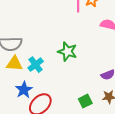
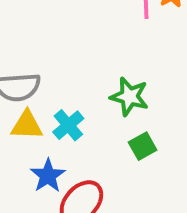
green square: (85, 101) -> (143, 146), moved

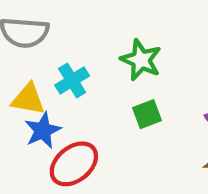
yellow triangle: (27, 125) -> (28, 99), moved

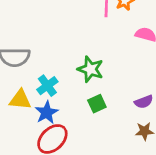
blue star: (43, 130) -> (47, 113), moved

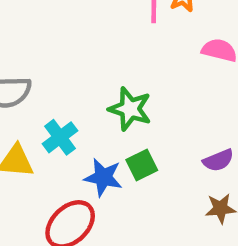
blue star: (47, 113) -> (103, 177), moved, turned -30

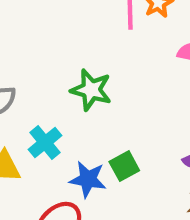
green star: (130, 109) -> (91, 90), moved

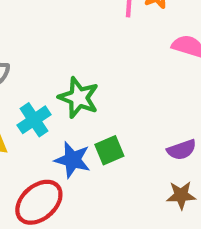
green star: (91, 90) -> (79, 98), moved

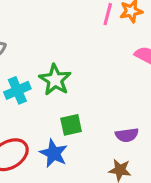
blue star: (73, 160) -> (54, 153), moved

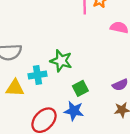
cyan cross: (17, 90) -> (38, 75), turned 30

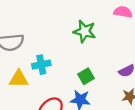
green star: (61, 61) -> (85, 31), moved

